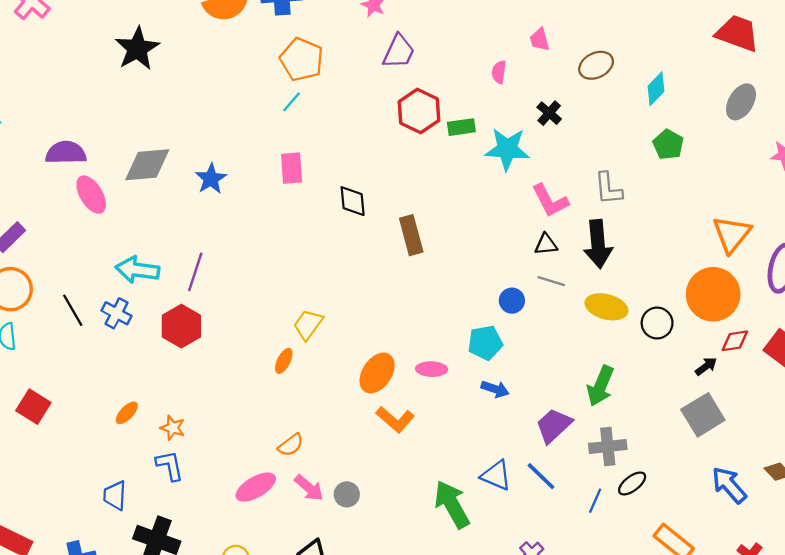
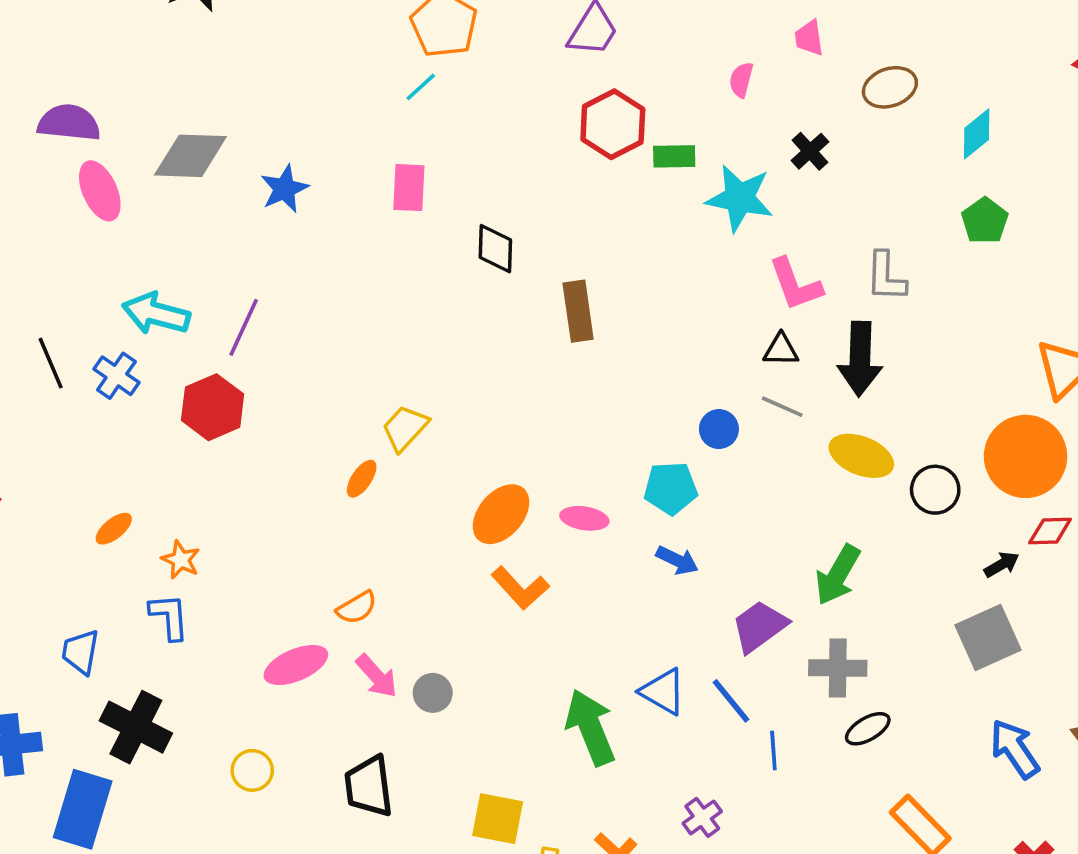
blue line: (595, 501) -> (773, 751), moved, turned -35

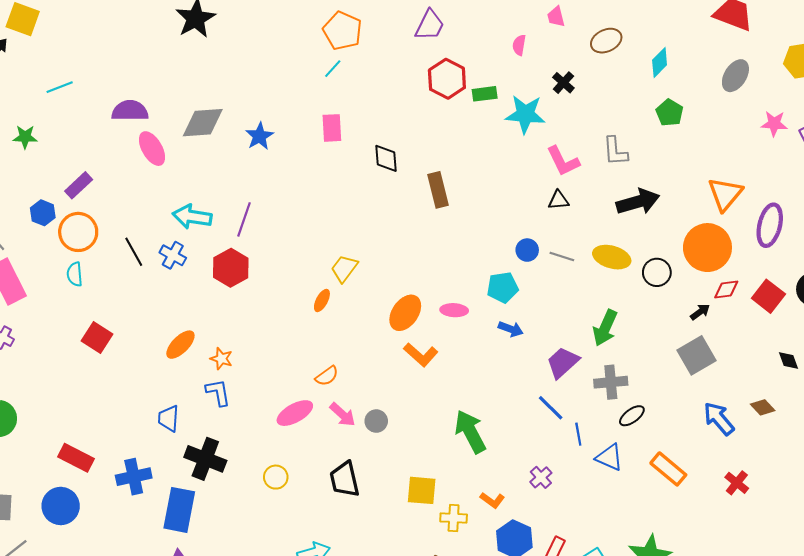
black arrow: (860, 359) -> (638, 202), moved, turned -102
gray line: (782, 407) -> (562, 256), moved
orange ellipse: (114, 529) -> (180, 345), size x1.4
blue triangle: (663, 692) -> (609, 457), moved

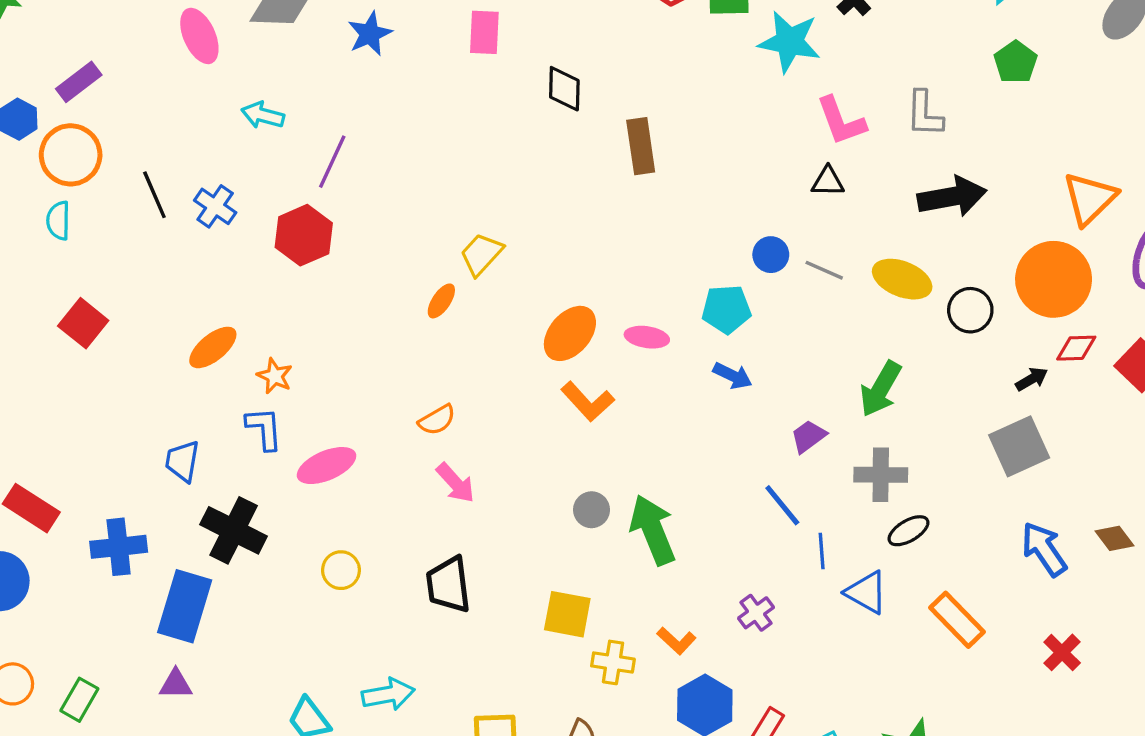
cyan arrow: (192, 217) -> (263, 115), moved, size x0.7
purple trapezoid: (563, 363) -> (808, 436), size x0.7
pink ellipse: (295, 413) -> (327, 466), moved
gray circle: (376, 421) -> (592, 510), moved

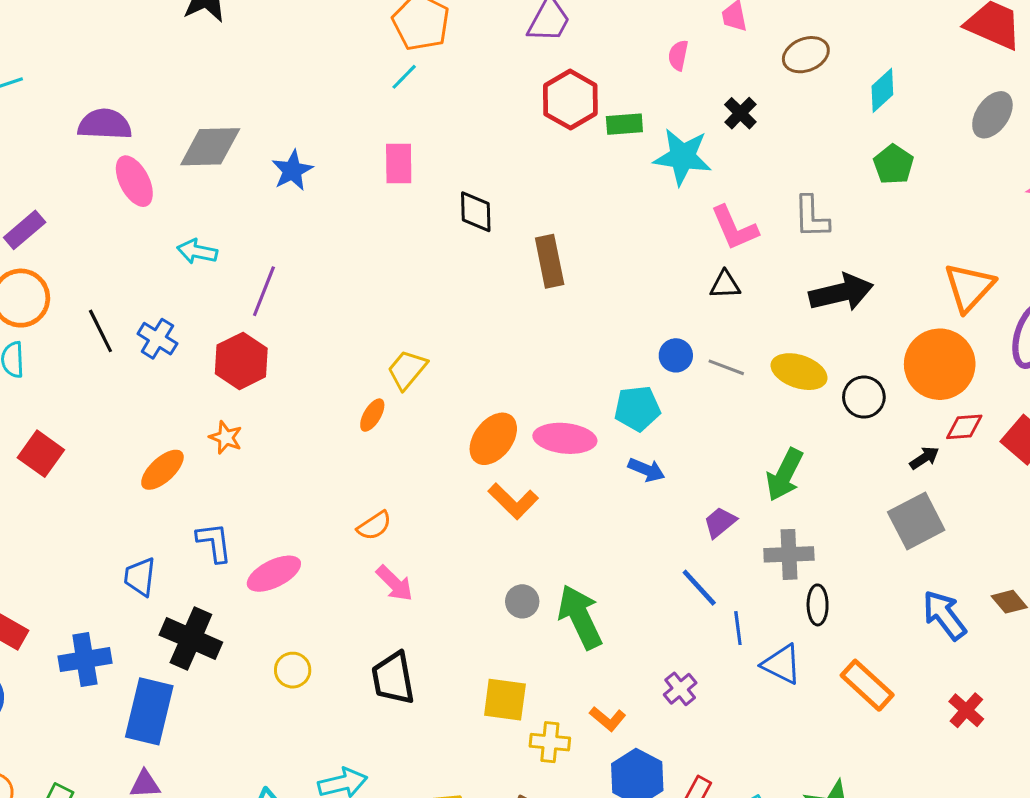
pink ellipse: (647, 337) -> (565, 438), size x1.5
orange star: (275, 376) -> (226, 437), moved
black ellipse: (908, 531) -> (818, 605), turned -57

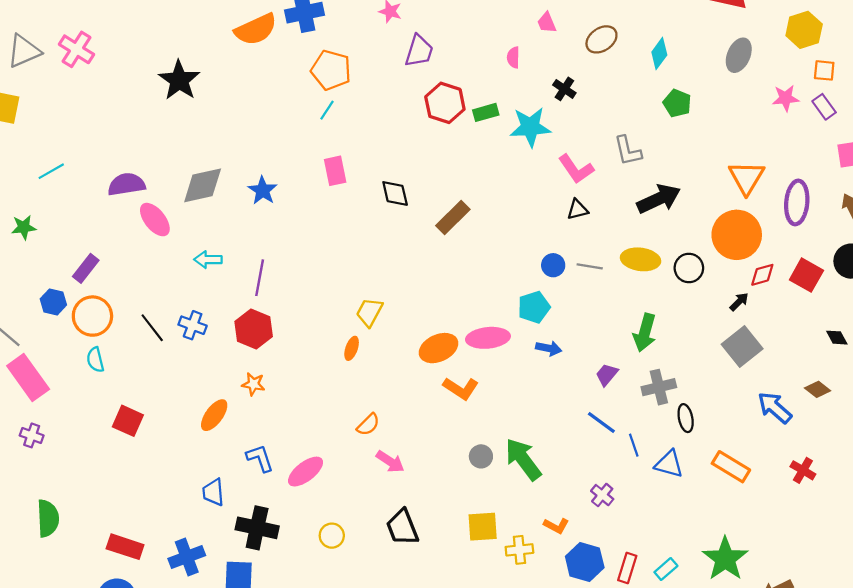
brown rectangle: (550, 261) -> (453, 218), turned 68
orange ellipse: (493, 439) -> (439, 348), turned 39

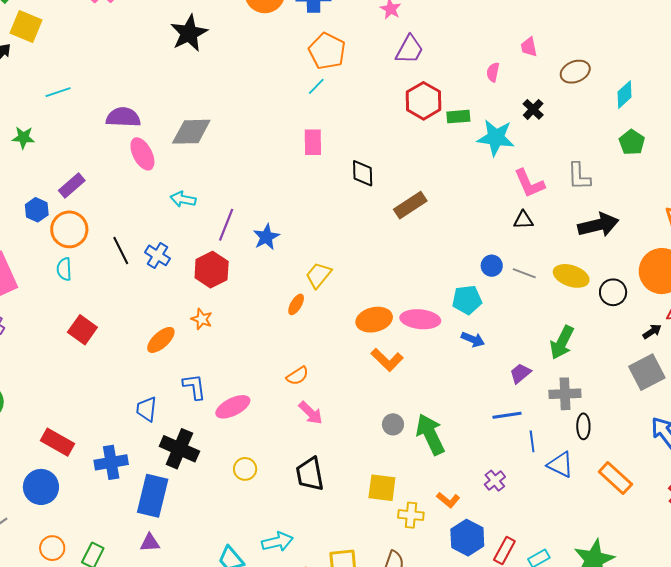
blue star: (263, 190) -> (266, 237), moved
blue line: (601, 422) -> (507, 415), turned -56

